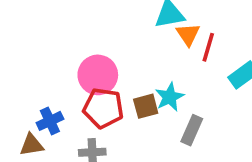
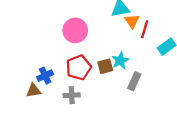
pink circle: (98, 75) -> (75, 30), moved
red pentagon: (103, 108) -> (79, 67), turned -30

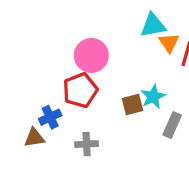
red pentagon: (79, 67) -> (80, 90), moved

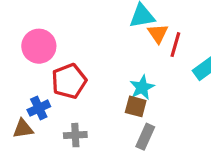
pink circle: (91, 55) -> (39, 46), moved
brown square: (132, 105) -> (136, 106), moved, turned 30
gray rectangle: (172, 125) -> (145, 137), moved

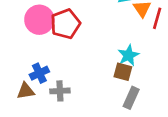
red pentagon: (69, 81) -> (65, 24), moved
gray cross: (75, 135) -> (60, 91), moved

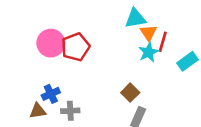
cyan star: (128, 55) -> (148, 52), moved
brown square: (123, 72) -> (130, 93), turned 30

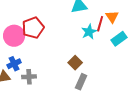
orange triangle: (148, 33) -> (112, 17), moved
pink circle: (51, 43) -> (14, 36), moved

